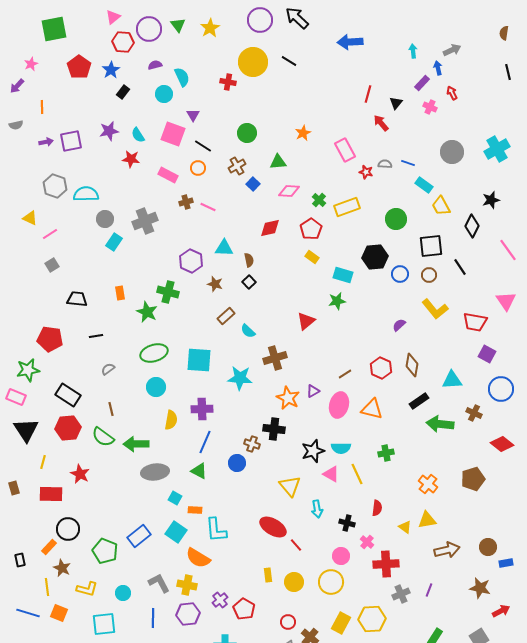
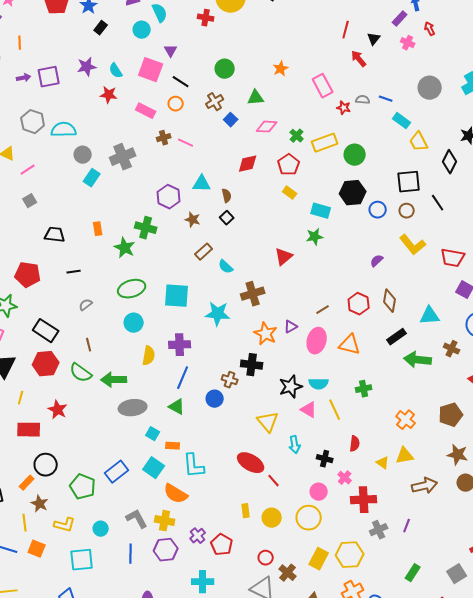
green circle: (396, 219) -> (355, 155), moved
brown star: (480, 588) -> (458, 455), moved

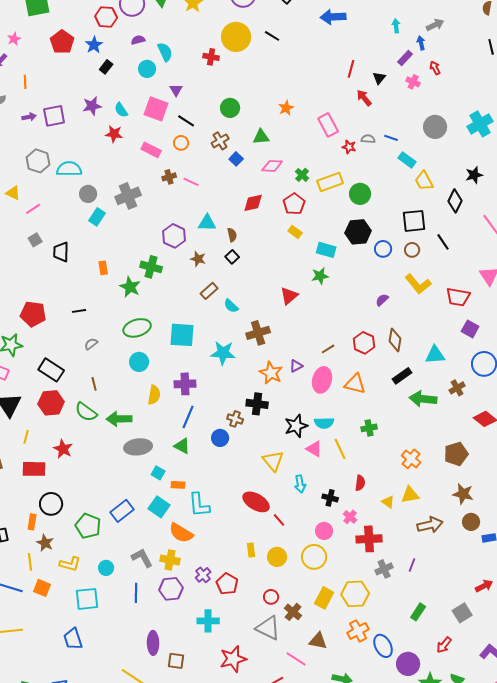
black trapezoid: (55, 235) -> (61, 252), moved, turned -95
brown cross: (452, 349) -> (457, 388), turned 35
orange rectangle: (27, 483) -> (32, 522), turned -35

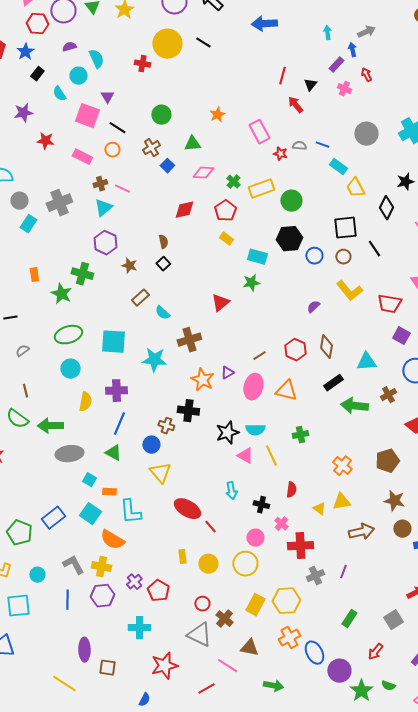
cyan semicircle: (121, 110) -> (59, 94), moved
cyan triangle: (207, 223) -> (103, 208), moved, turned -42
yellow triangle: (273, 461) -> (160, 473), moved

